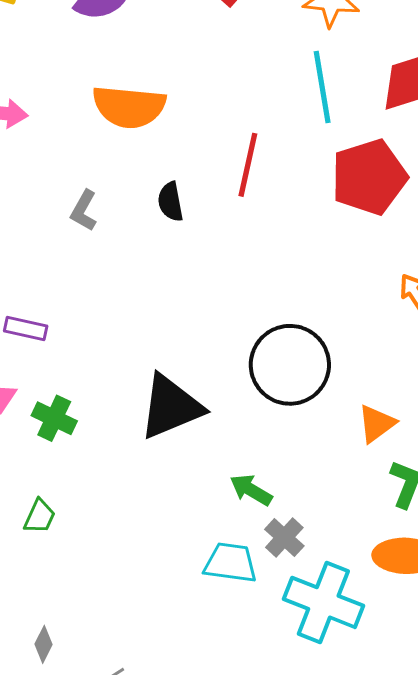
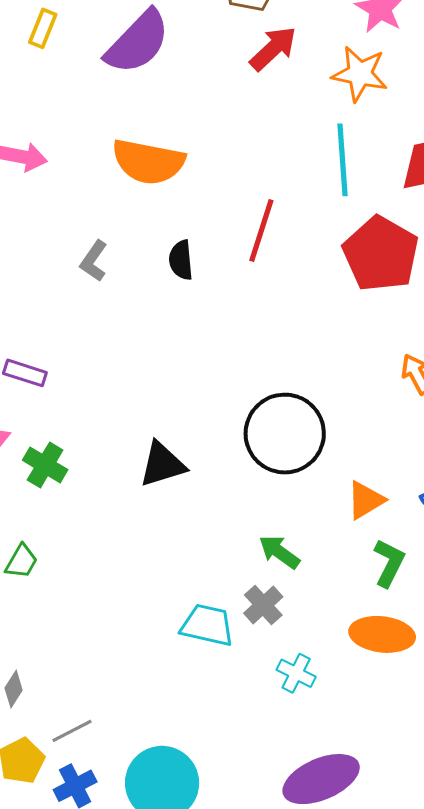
red pentagon: (369, 177) -> (381, 254), turned -30
black triangle: (171, 407) -> (162, 464), size x0.7
green arrow: (251, 490) -> (279, 552), moved
cyan cross: (323, 602) -> (296, 673), size x0.5

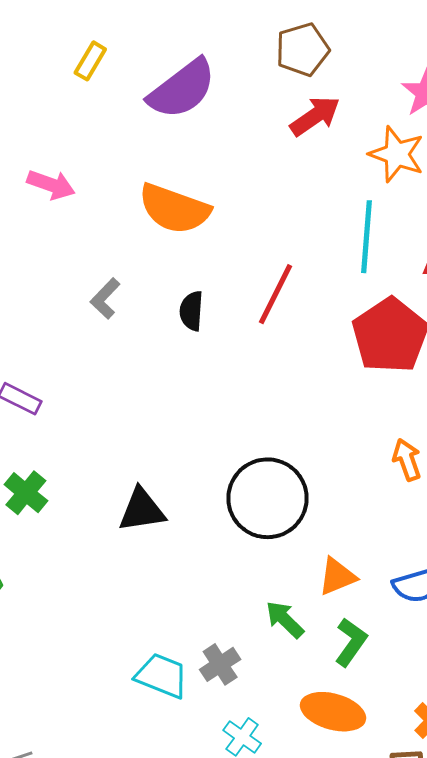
green arrow: (279, 552) -> (285, 620), moved

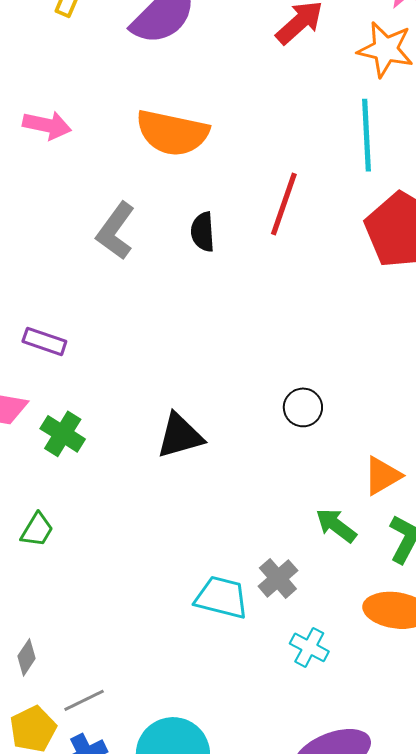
gray L-shape: (105, 298) -> (116, 231), size x1.4
black circle: (267, 498) -> (303, 407), size x0.5

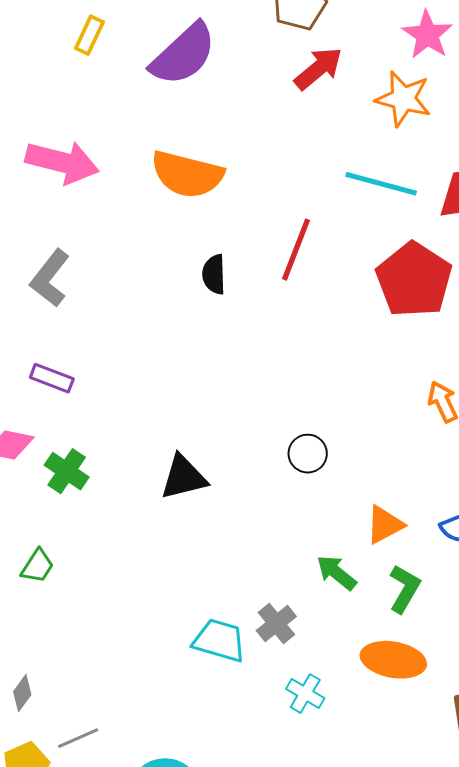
pink arrow: (47, 125) -> (62, 162), size x1.5
cyan line: (366, 135) -> (381, 184), turned -74
gray L-shape: (116, 231) -> (50, 278), moved

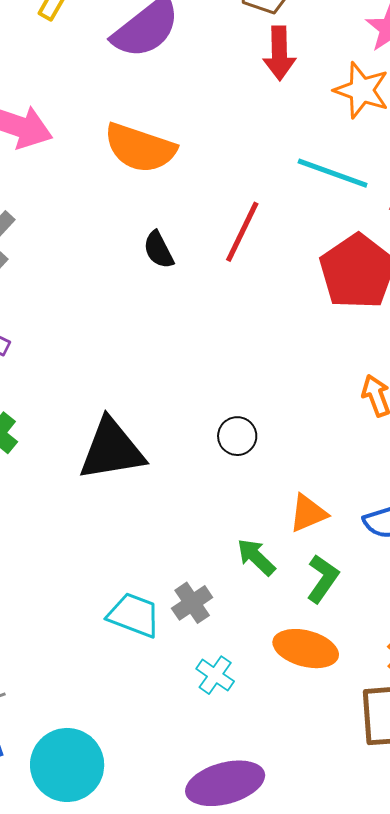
red arrow: (318, 69) -> (279, 53), turned 124
black semicircle: (214, 274) -> (159, 250), turned -30
black triangle: (184, 477) -> (112, 450), size x1.4

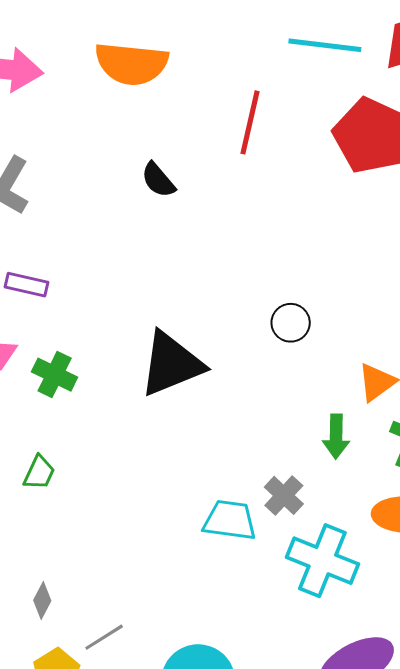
black semicircle: (159, 250) -> (158, 180), moved
green arrow: (256, 557) -> (336, 436), turned -120
cyan cross: (215, 675) -> (322, 561), size x1.8

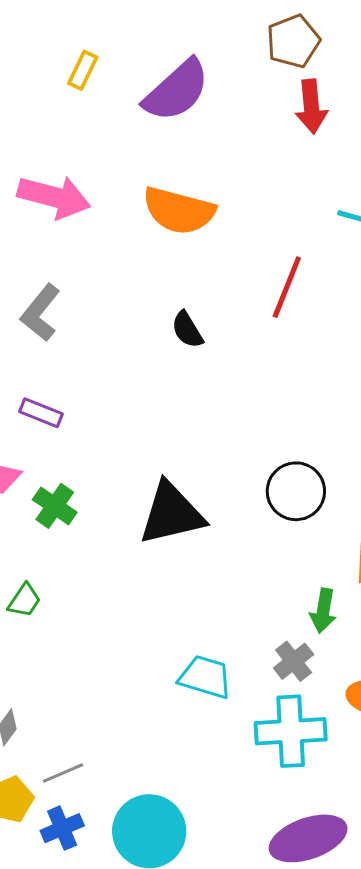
black circle: (291, 323) -> (296, 491), size x1.5
gray cross: (284, 495) -> (294, 661), moved
cyan cross: (322, 561) -> (291, 731), turned -34

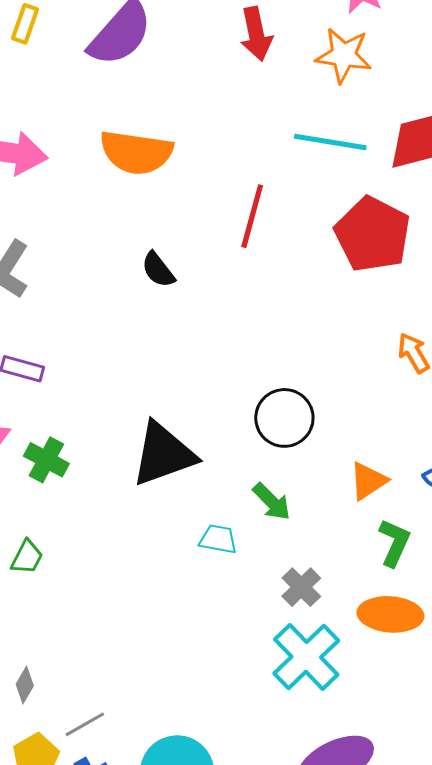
green arrow: (323, 611) -> (272, 502), moved, turned -48
cyan trapezoid: (205, 677) -> (218, 539), moved, size x0.7
cyan cross: (291, 731) -> (306, 657), turned -34

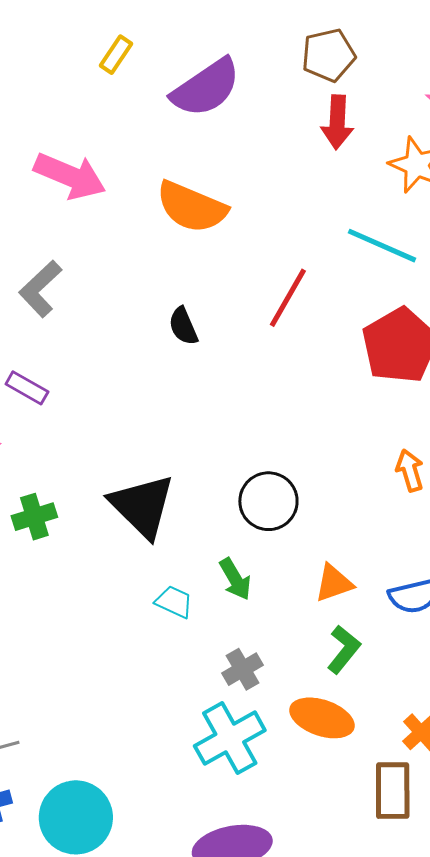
black triangle: (163, 454) -> (142, 506), turned 50
green cross: (46, 460) -> (34, 517), moved, turned 30

